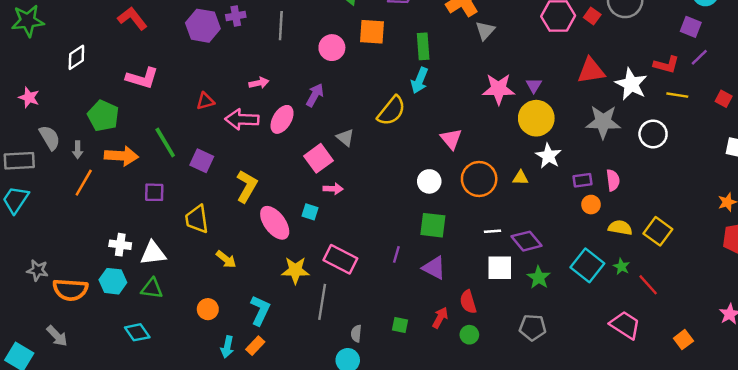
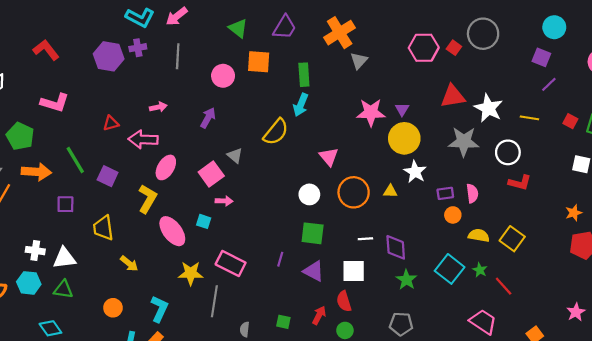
red L-shape: (666, 65) -> (520, 183), moved
pink ellipse: (282, 119) -> (166, 167), moved
purple diamond: (527, 241) -> (396, 247), turned 36
white square: (500, 268) -> (354, 271), moved

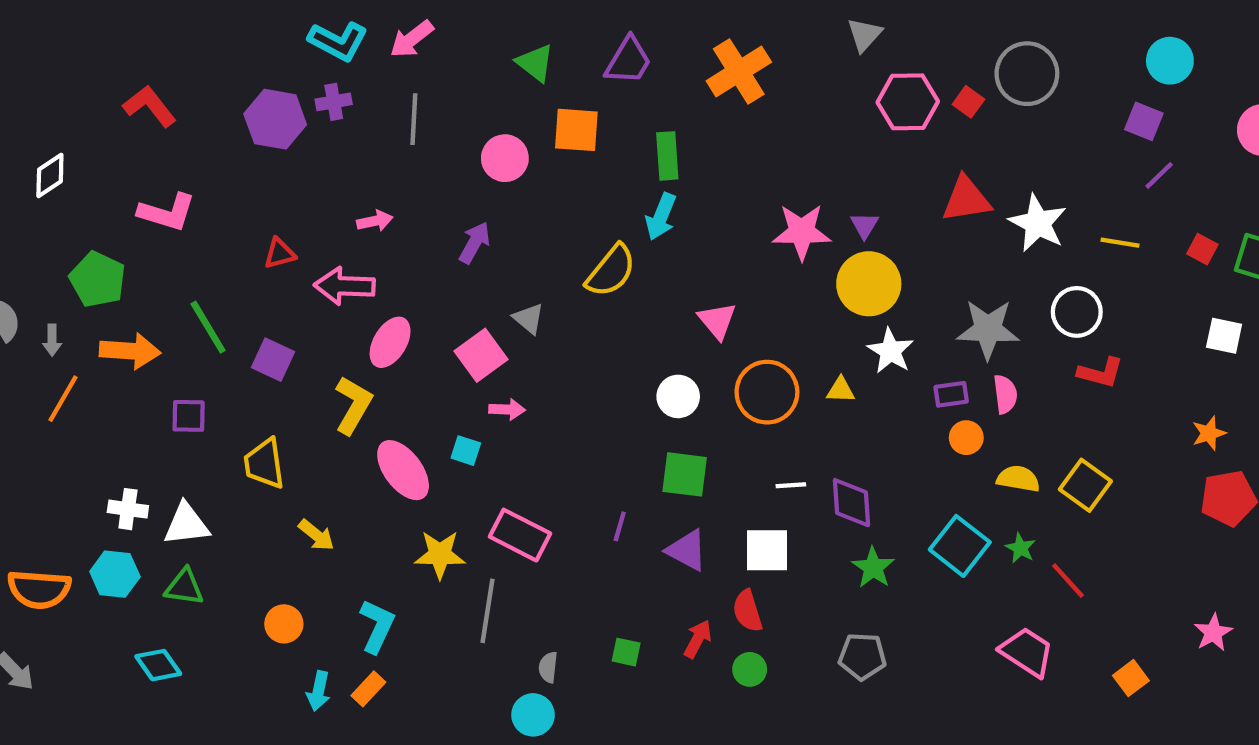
gray triangle: (359, 61) -> (864, 35), moved
gray star: (464, 142) -> (988, 329), moved

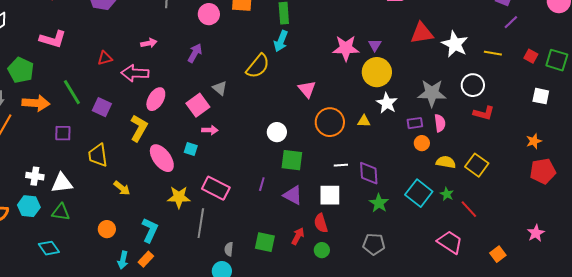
white circle: (678, 396) -> (277, 132), moved
green square: (626, 652) -> (265, 242), size x1.5

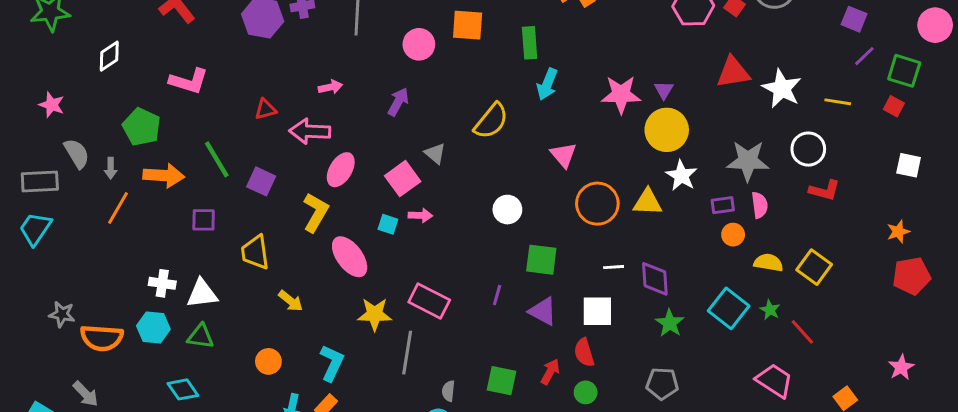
cyan arrow: (281, 41) -> (547, 84), moved
green square: (557, 60) -> (904, 71), moved
yellow triangle: (364, 121) -> (648, 202), size x1.5
white circle: (277, 132) -> (507, 210), moved
cyan square: (191, 149) -> (388, 224), moved

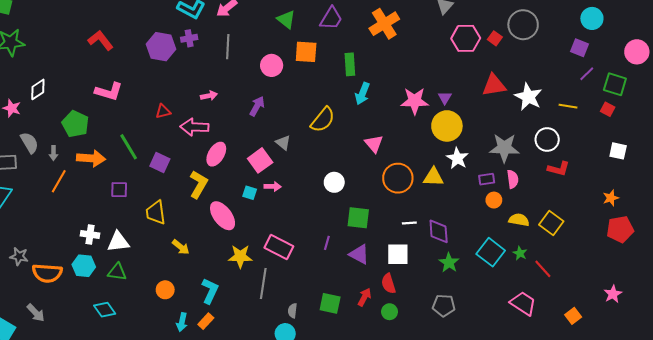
white diamond: (109, 56) -> (38, 89), moved

